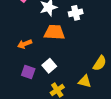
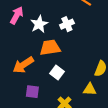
orange arrow: (25, 44) -> (23, 65), size x1.5
white square: (49, 66) -> (57, 72), moved

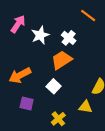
white cross: (67, 24) -> (69, 38), turned -32
orange trapezoid: (50, 48) -> (62, 60), moved, turned -30

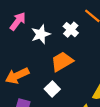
white cross: (69, 38) -> (71, 30), moved

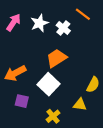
white star: (41, 34) -> (39, 23), moved
white square: (52, 89) -> (48, 84), size x1.5

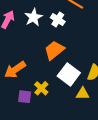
white square: (48, 84) -> (69, 74), moved
yellow cross: (53, 116) -> (41, 88), moved

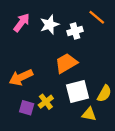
white cross: (58, 20) -> (75, 31), turned 32
white square: (69, 74) -> (78, 92), turned 30

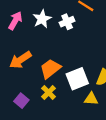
orange trapezoid: (66, 63) -> (50, 69), moved
orange arrow: (21, 77) -> (20, 60), moved
purple square: (27, 108) -> (21, 101), moved, turned 32

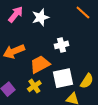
white cross: (67, 22) -> (61, 45), moved

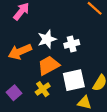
white star: (40, 17) -> (47, 39), moved

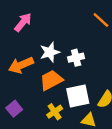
yellow cross: (43, 89) -> (55, 112), moved

